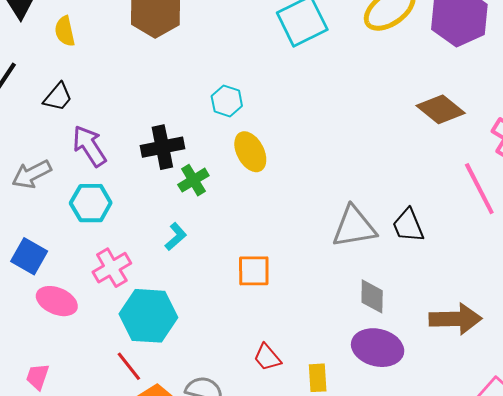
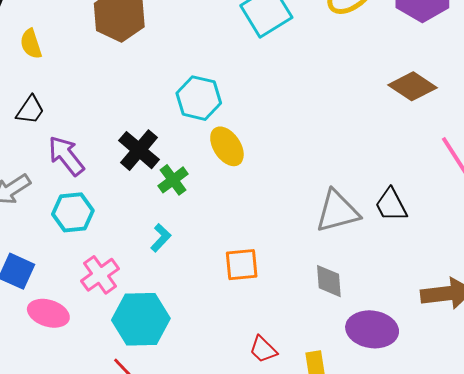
cyan hexagon: (227, 101) -> (199, 98), size x1.4
black cross: (162, 147) -> (139, 150), turned -33
gray diamond: (372, 296) -> (329, 281), moved

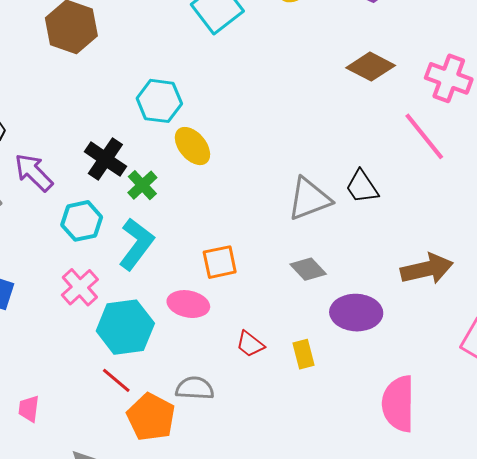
cyan hexagon: (73, 212) -> (82, 221), moved
cyan L-shape: (161, 238) -> (136, 244), size x1.8
gray diamond: (329, 281) -> (308, 269), turned -33
pink ellipse: (48, 313) -> (188, 304), moved

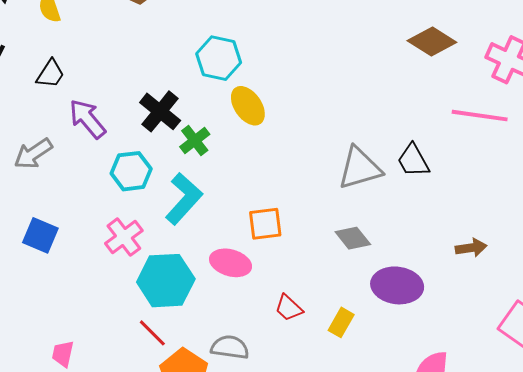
pink line: (424, 136) -> (480, 116), turned -48
brown arrow: (427, 269) -> (471, 248), size x0.6
yellow rectangle: (304, 354) -> (341, 322), turned 40

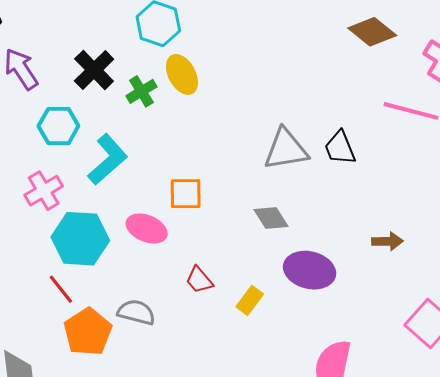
green cross: (195, 141) -> (141, 91), moved

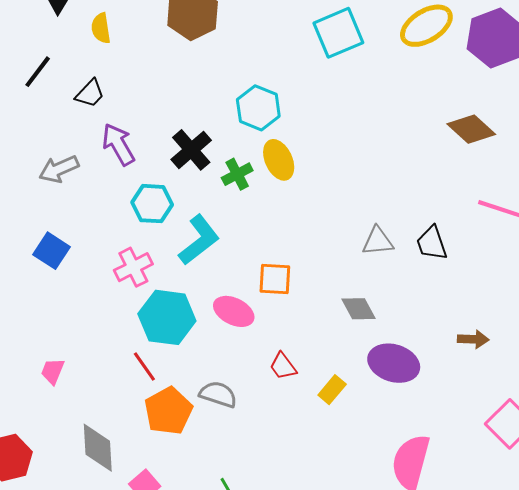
gray triangle: (286, 149) -> (378, 241), size x0.7

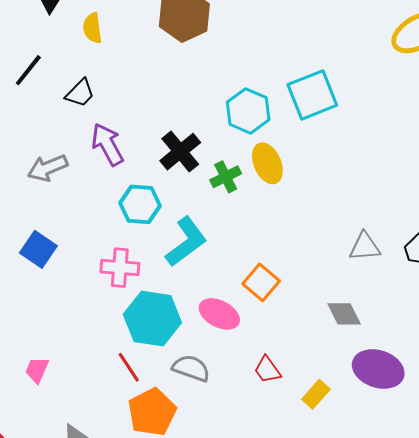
cyan square: (338, 33) -> (312, 95), moved
pink cross: (133, 267) -> (120, 268), turned 30
orange square: (275, 279) -> (261, 282), turned 36
gray semicircle: (218, 394) -> (191, 368), moved

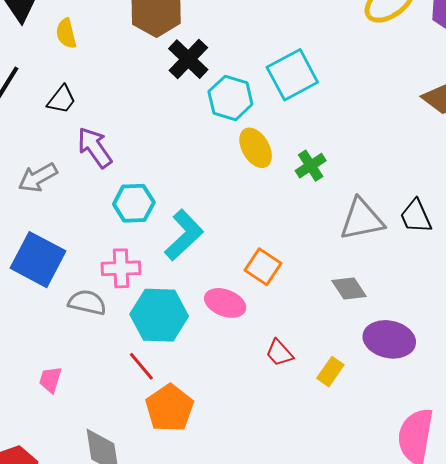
black cross: (180, 152) -> (188, 59), moved
green cross: (226, 177) -> (311, 166), moved
gray triangle: (365, 247) -> (362, 219), size x1.4
blue square: (38, 249) -> (38, 260), size x1.5
gray semicircle: (191, 368) -> (87, 302), moved

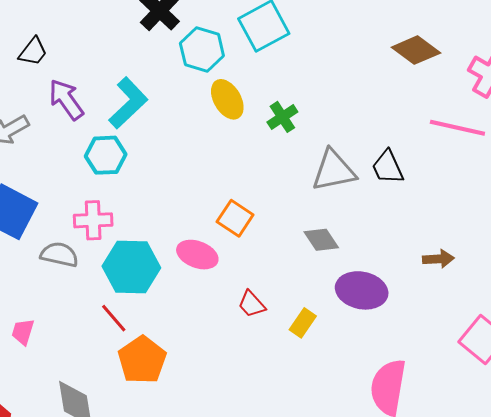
cyan L-shape: (184, 235) -> (128, 103), moved

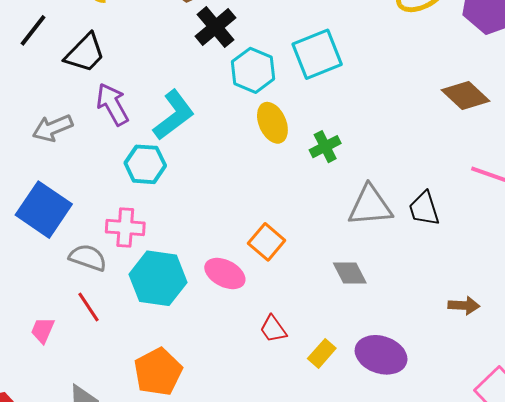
black trapezoid: (33, 52) -> (85, 53), size x1.4
purple ellipse: (362, 290) -> (381, 355), moved
red line: (114, 318) -> (88, 307), moved

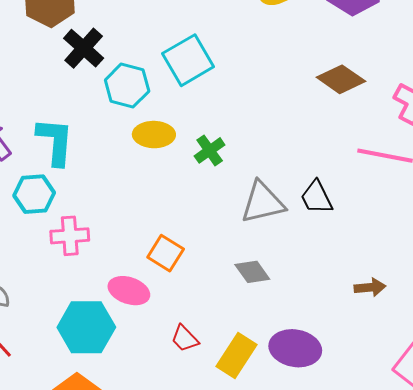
cyan L-shape: (174, 115) -> (55, 141), turned -40
yellow ellipse: (272, 123) -> (154, 135), turned -57
pink cross: (125, 227) -> (70, 236), moved
cyan hexagon: (158, 278) -> (86, 327), moved
yellow rectangle: (322, 353) -> (236, 356), size x1.5

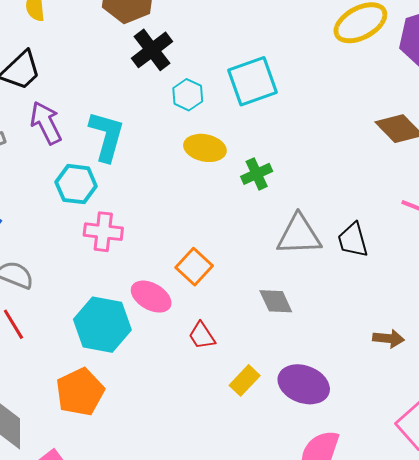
cyan hexagon: (127, 86) -> (188, 95), size x0.7
red trapezoid: (185, 338) -> (202, 336), moved
yellow rectangle: (236, 356) -> (245, 380), size x0.7

